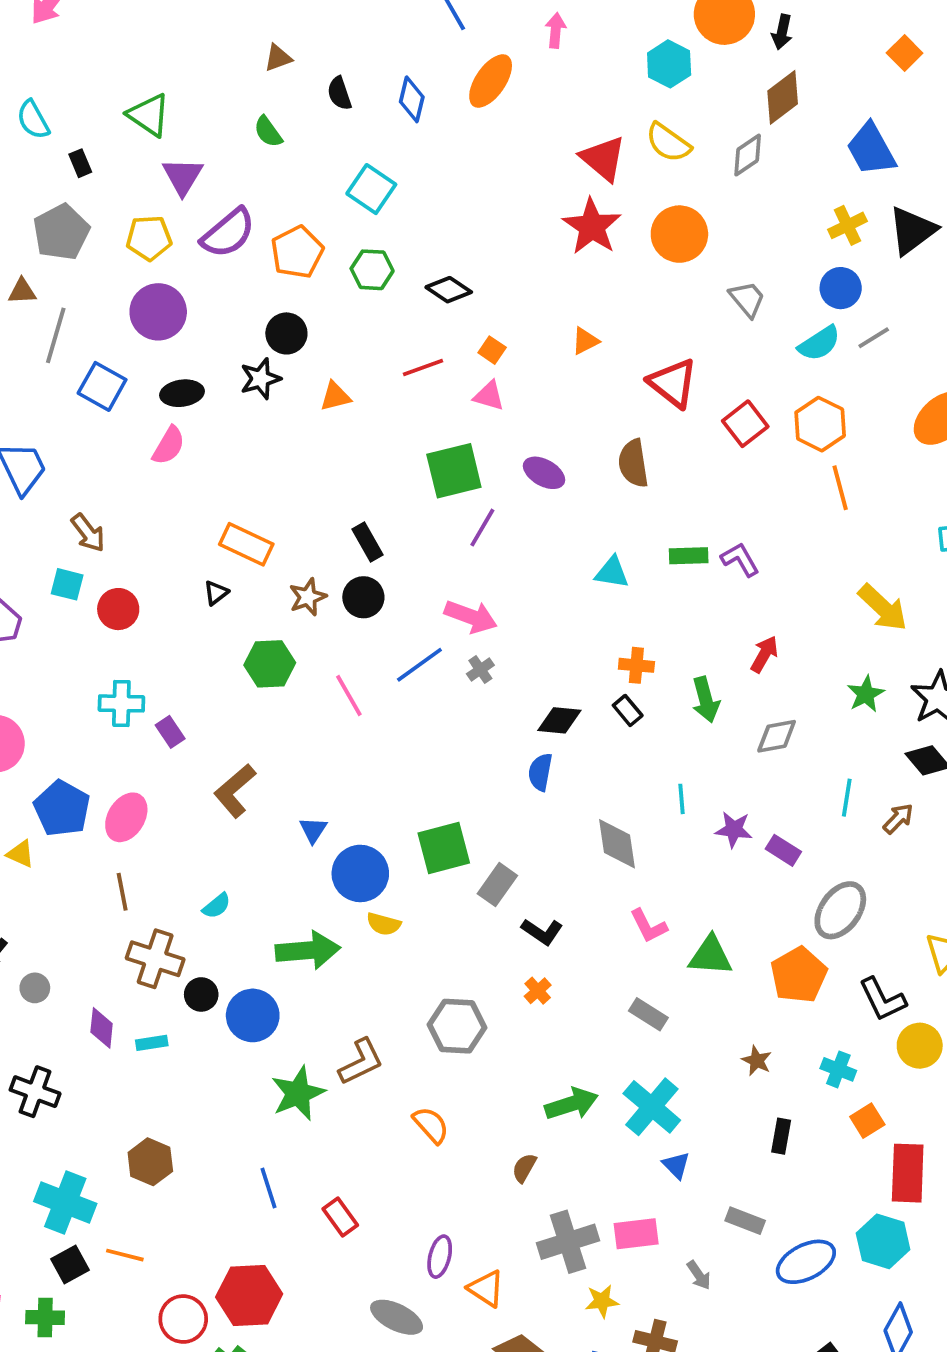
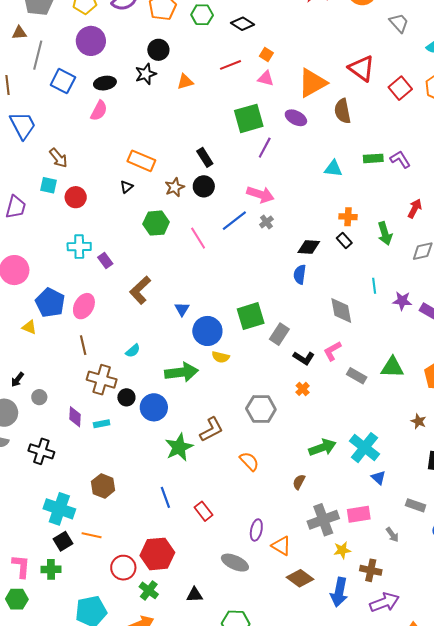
orange triangle: (585, 341) -> (312, 83), moved, size x2.0
pink L-shape: (648, 926) -> (332, 351), moved, turned 90
gray rectangle: (648, 1014) -> (357, 376), moved

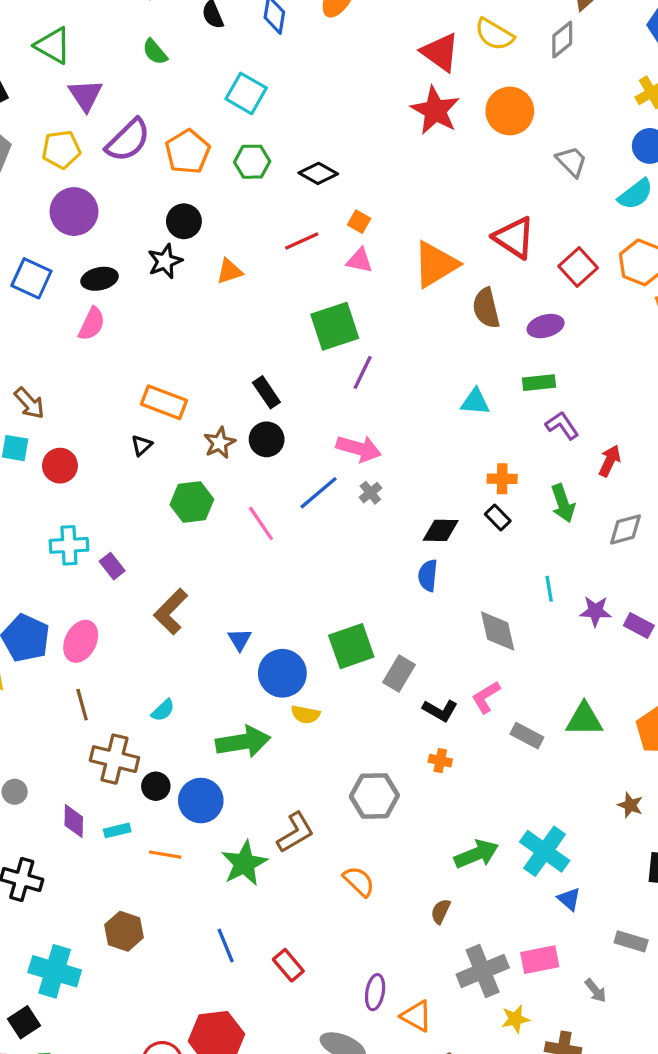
purple ellipse: (296, 118) -> (546, 326), moved, turned -40
purple L-shape: (400, 159) -> (562, 425), moved
orange cross: (303, 389) -> (440, 761), turned -32
orange line: (92, 535) -> (165, 855), moved
black square: (63, 541) -> (24, 1022), moved

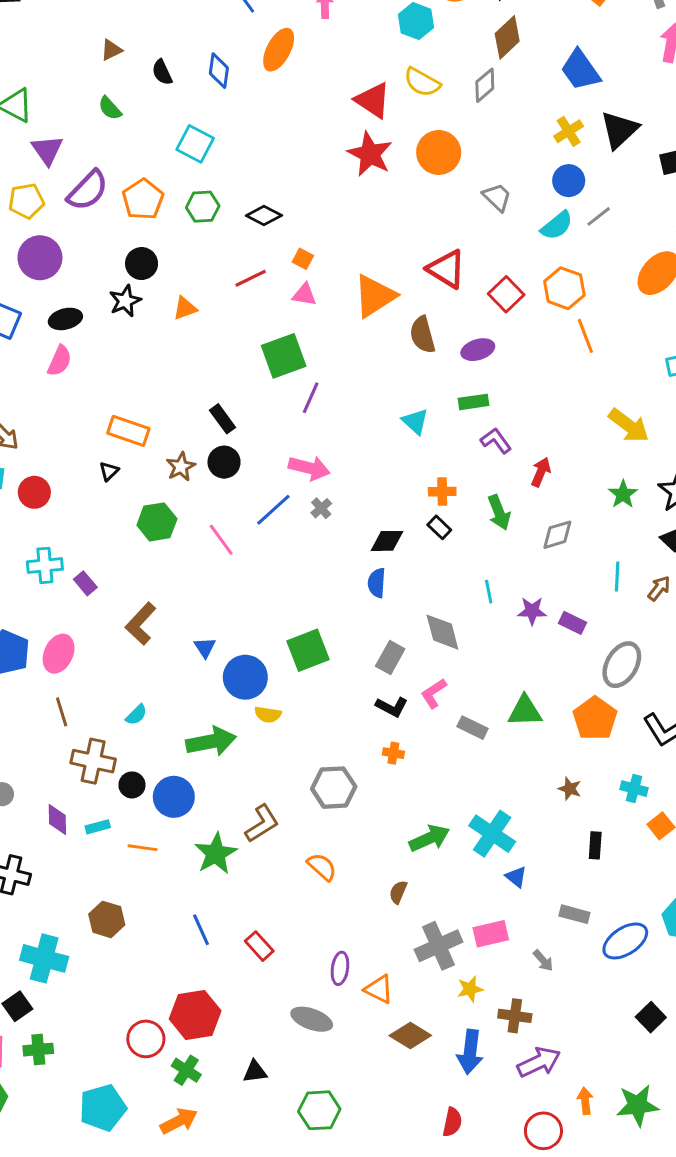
cyan triangle: (475, 402) -> (415, 421), turned 40
gray rectangle: (399, 673) -> (390, 658), moved

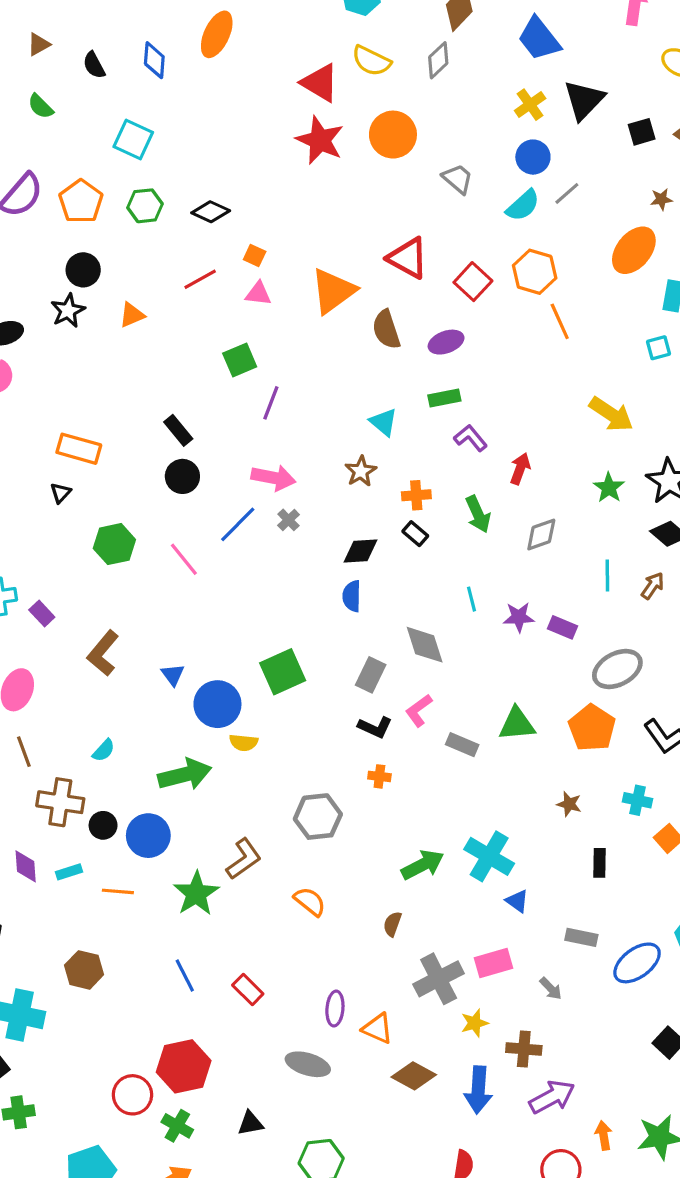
green square: (284, 356) -> (240, 360), size x0.7
brown star: (181, 467) -> (361, 471), moved
gray ellipse: (622, 665) -> (617, 669), turned 36

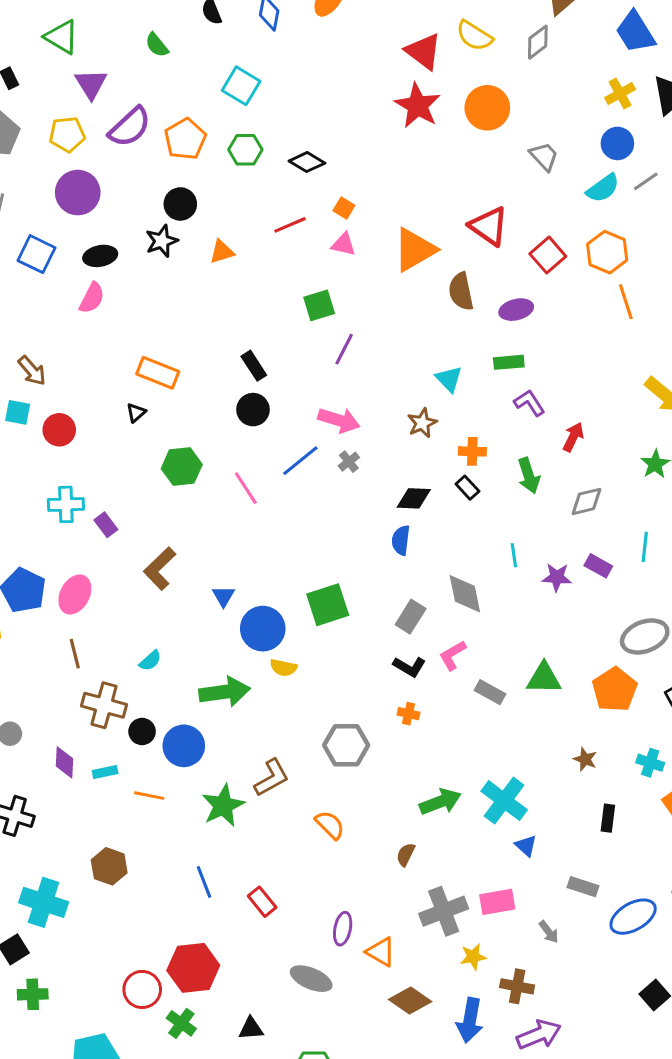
purple rectangle: (562, 627) -> (598, 566), moved

